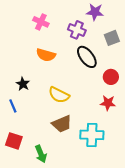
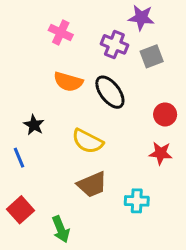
gray square: (112, 38) -> (152, 56), moved
black ellipse: (87, 57) -> (110, 92), moved
cyan cross: (92, 135) -> (137, 201), size x0.7
red square: (14, 141) -> (21, 210), turned 30

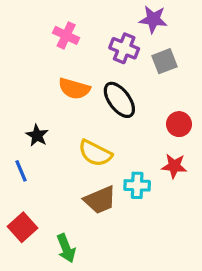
cyan cross: (137, 201) -> (137, 185), moved

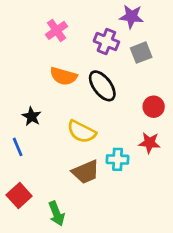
pink cross: (66, 35) -> (56, 30), turned 30

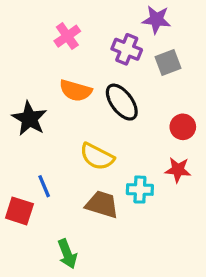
black star: (32, 116) -> (29, 119), moved, size x1.5
blue line: (18, 147) -> (44, 186), moved
brown trapezoid: (86, 172) -> (102, 204), turned -140
red square: (19, 195) -> (19, 211), moved, turned -30

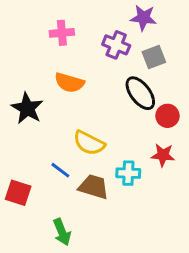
pink cross: (67, 36) -> (62, 33), turned 30
black ellipse: (122, 102) -> (140, 93), moved
blue line: (44, 186) -> (60, 170), moved, turned -30

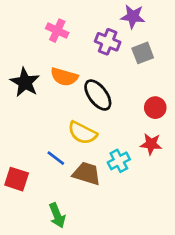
pink cross: (62, 33) -> (57, 31), turned 30
black ellipse: (140, 93) -> (98, 95), moved
black star: (27, 108) -> (25, 82), moved
cyan cross: (128, 173) -> (119, 161), turned -30

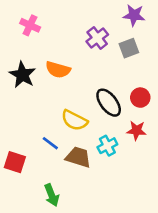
purple star: (133, 17) -> (134, 15), moved
pink cross: (57, 31) -> (30, 25), moved
purple cross: (108, 42) -> (97, 38), turned 30
black ellipse: (98, 95) -> (109, 103), moved

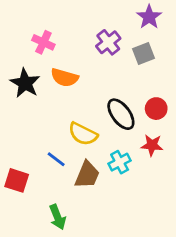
purple star: (134, 15) -> (149, 17), turned 30
pink cross: (30, 25) -> (43, 42), moved
brown trapezoid: (78, 157) -> (87, 175), turned 96

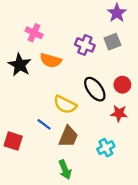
purple cross: (108, 42) -> (85, 45), moved, turned -30
cyan cross: (120, 162) -> (106, 148), moved
green arrow: (58, 217) -> (65, 170), moved

